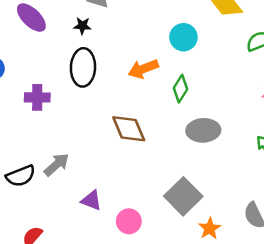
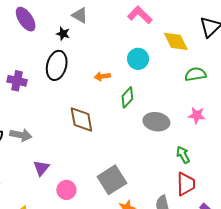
orange arrow: (143, 69) -> (102, 76), size x0.7
gray ellipse: (203, 130) -> (156, 122), moved
gray arrow: (57, 165) -> (21, 135), turned 40
purple triangle: (91, 200) -> (41, 168), turned 36

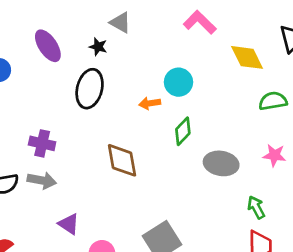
purple ellipse: (26, 19) -> (48, 46), moved
cyan circle: (138, 59) -> (178, 82), moved
purple cross: (17, 81) -> (42, 143), moved
purple triangle: (41, 168) -> (69, 224), turned -36

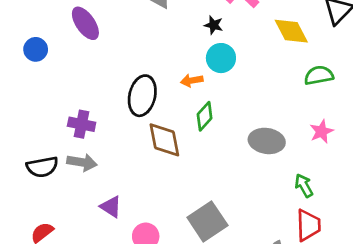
black star: (98, 47) -> (214, 25), moved
black ellipse: (90, 89) -> (142, 96), moved
green diamond: (183, 131) -> (205, 116), moved
pink star: (274, 155) -> (322, 131), turned -30

